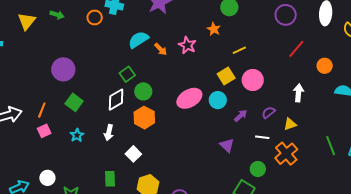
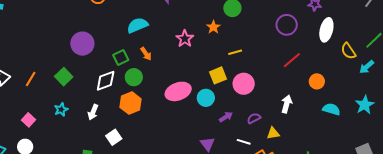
orange arrow: (161, 49) -> (146, 54), moved
purple circle: (63, 69) -> (82, 44), moved
pink square: (44, 131) -> (29, 120), moved, turned -32

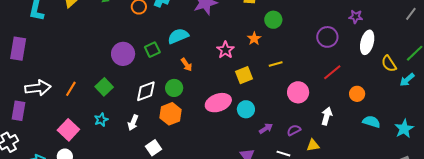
green square: (121, 57) -> (152, 50), moved
yellow square: (218, 75) -> (244, 75), moved
pink circle: (244, 84) -> (298, 92), moved
cyan star: (365, 105) -> (404, 129), moved
pink square: (29, 120) -> (68, 130), size x1.5

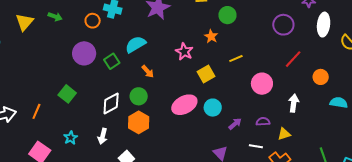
purple circle: (123, 54) -> (84, 53), moved
green square: (104, 87) -> (67, 94), moved
purple semicircle: (294, 130) -> (263, 122), turned 32

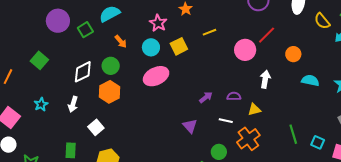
pink circle: (262, 84) -> (245, 50), moved
cyan circle: (213, 108) -> (151, 47), moved

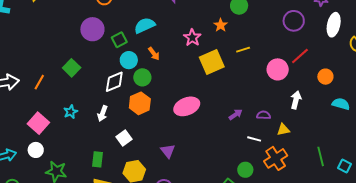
yellow square: (179, 46) -> (212, 62), size x1.4
cyan circle: (151, 47) -> (129, 60), moved
pink ellipse: (156, 76) -> (187, 106), moved
purple triangle: (190, 126) -> (168, 151), moved

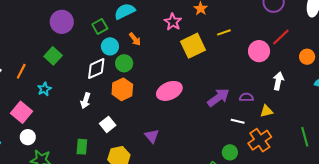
purple circle: (92, 29) -> (62, 22), moved
cyan star: (71, 112) -> (44, 89), moved
purple arrow: (236, 115) -> (218, 97), size x1.6
white circle: (36, 150) -> (28, 137), moved

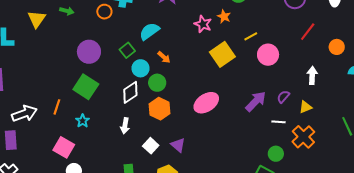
pink star: (173, 22) -> (203, 24), moved
pink circle: (259, 51) -> (268, 55), moved
green square: (53, 56) -> (86, 87), size x1.4
purple semicircle: (246, 97) -> (283, 97), turned -40
purple triangle: (152, 136) -> (178, 145), moved

